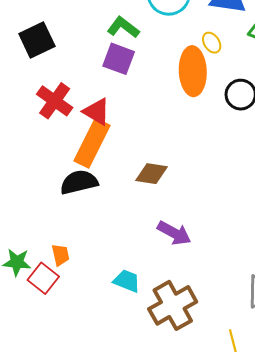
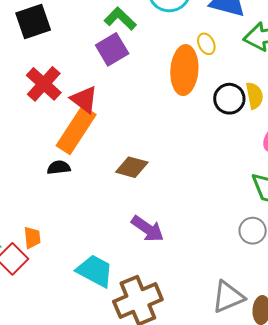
purple square: (119, 59) -> (112, 49), turned 32
black semicircle: (79, 182) -> (59, 168), size x0.6
cyan trapezoid: (127, 281) -> (95, 271), size x1.4

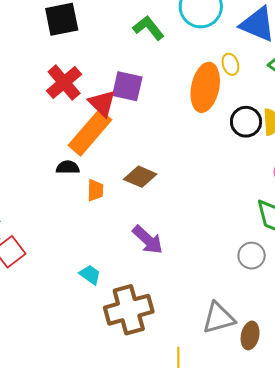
purple square: (112, 49) -> (127, 86), moved, turned 36
orange trapezoid: (32, 238) -> (95, 190), moved
cyan trapezoid: (95, 271) -> (90, 275), size x0.6

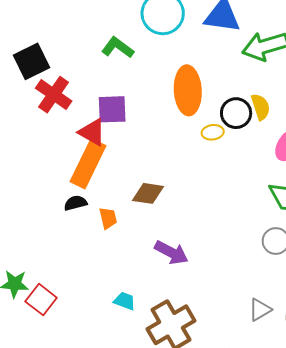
yellow ellipse: (230, 64) -> (213, 132), moved, turned -65
red cross: (64, 83) -> (54, 95), moved
gray triangle: (219, 318) -> (260, 310), size x0.7

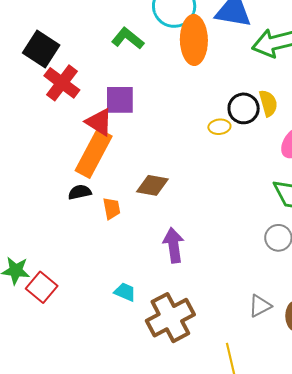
black square: (31, 61) -> (41, 49), turned -33
orange ellipse: (188, 90) -> (194, 40), moved
purple arrow: (171, 253) -> (174, 245), turned -128

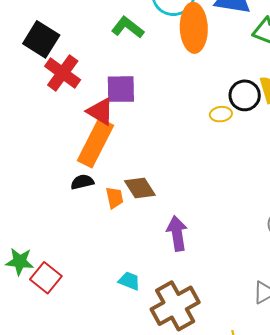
brown diamond: (152, 185) -> (140, 188), moved, turned 48

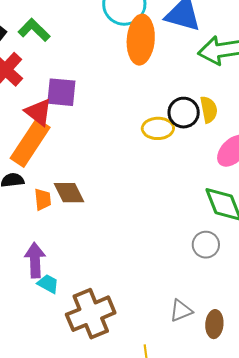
green L-shape: (128, 27) -> (34, 30), moved
yellow ellipse: (221, 114) -> (158, 128), size x1.4
purple arrow: (177, 233) -> (35, 260), moved

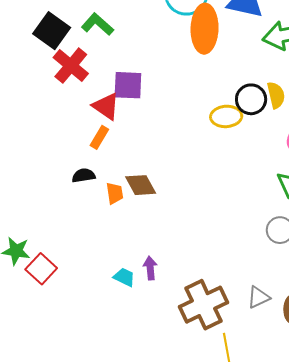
orange rectangle: (30, 143) -> (99, 137), size x0.5
purple arrow: (35, 260) -> (150, 268), moved, size x0.7
brown cross: (91, 314) -> (203, 305), moved

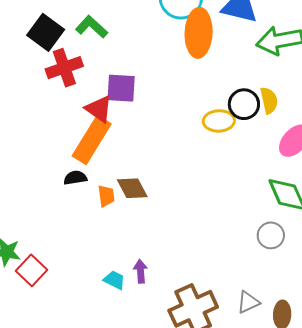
red cross: (71, 66) -> (64, 68), turned 30
orange rectangle: (99, 137) -> (92, 140), size x2.0

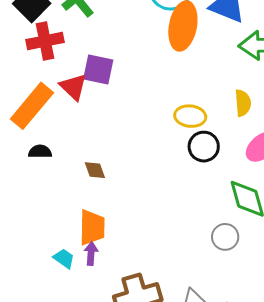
black circle: (244, 104) -> (204, 147), moved
orange rectangle: (92, 140) -> (32, 106), moved
brown diamond: (132, 188) -> (95, 170), size x0.7
orange trapezoid: (106, 196) -> (92, 227), moved, size x1.6

